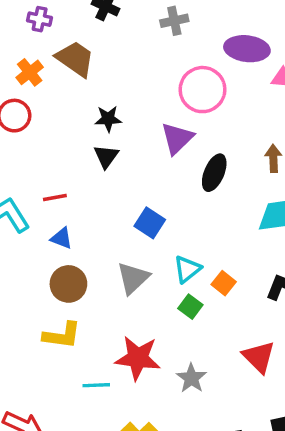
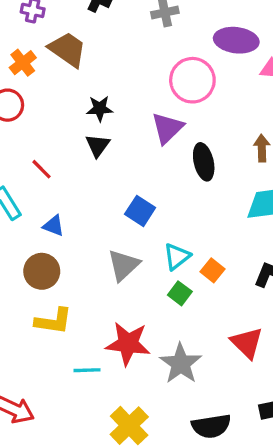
black ellipse: (214, 173) -> (204, 162), turned -36
red line: (55, 198) -> (42, 169), moved, turned 55
brown circle: (68, 284) -> (42, 271), moved
gray star: (191, 378) -> (181, 364), size x1.4

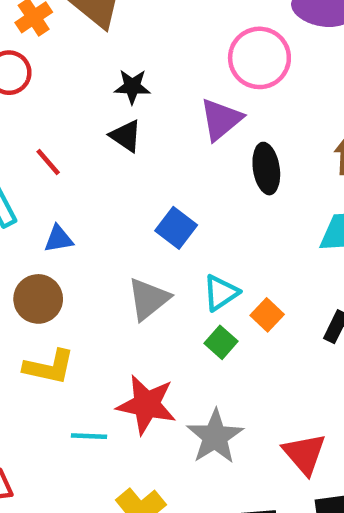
black triangle: (98, 145) -> (126, 136), turned -36
blue triangle: (54, 226) -> (59, 239), turned -35
red triangle: (247, 343) -> (304, 454), moved

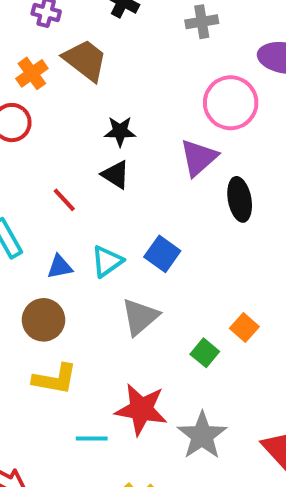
red line: (48, 162) -> (64, 200), moved
cyan triangle: (221, 293) -> (107, 261), moved

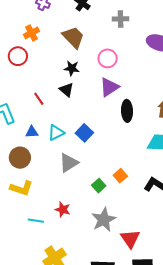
brown trapezoid: (85, 60) -> (73, 37), moved
pink circle: (231, 103) -> (108, 58), moved, size x0.7
red star: (141, 409) -> (63, 209), size x0.6
gray star: (202, 436) -> (104, 220), moved

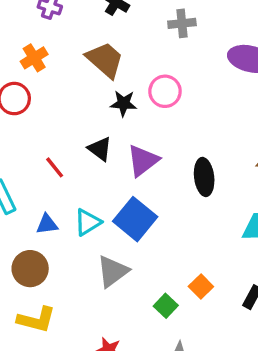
black star: (72, 68) -> (124, 103), moved
purple triangle: (109, 87) -> (143, 161), moved
blue square: (84, 133) -> (135, 219), size x1.4

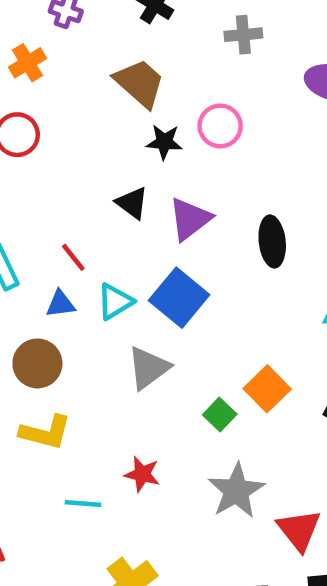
orange cross: (34, 58) -> (28, 63), moved
red line: (55, 167) -> (73, 257), moved
orange square: (201, 286) -> (267, 389), size x1.4

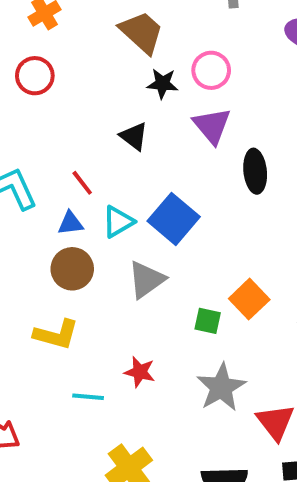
purple triangle: (190, 219) -> (212, 126), moved, turned -33
brown circle: (37, 363) -> (72, 269), moved
green square: (220, 414) -> (208, 321), turned -32

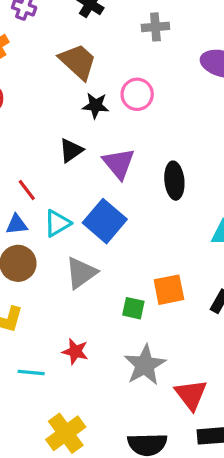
purple triangle: (212, 126) -> (119, 163), moved
black triangle: (134, 136) -> (71, 150), turned 48
orange square: (249, 299) -> (169, 290), turned 32

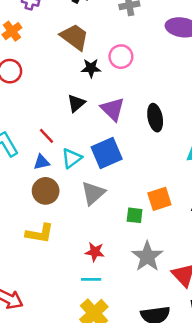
blue square: (105, 221) -> (107, 153), turned 32
cyan line: (31, 373) -> (91, 279), moved

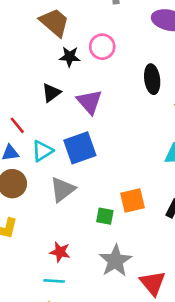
black ellipse: (155, 118) -> (152, 79), moved

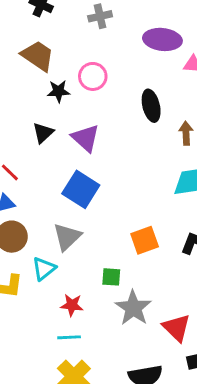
blue square: (80, 148) -> (81, 189), turned -32
cyan triangle: (42, 151) -> (44, 269), moved
green square: (105, 216) -> (111, 277), moved

